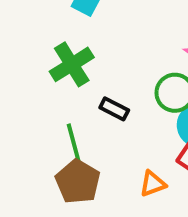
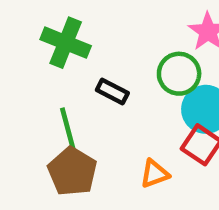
green cross: (72, 64) -> (66, 43), turned -36

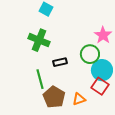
black rectangle: (112, 92) -> (60, 62), turned -40
brown pentagon: (72, 172) -> (54, 97), moved

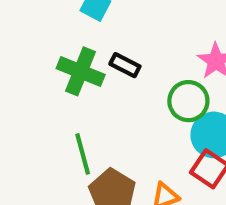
black rectangle: (60, 62) -> (125, 65), moved, turned 40

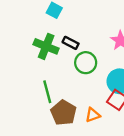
green circle: (188, 101) -> (86, 63), moved

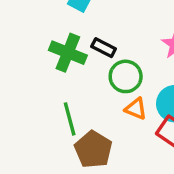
orange triangle: (93, 115) -> (136, 109), moved, turned 42

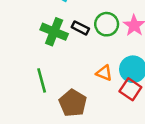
green circle: (126, 76) -> (107, 24), moved
green line: (70, 119) -> (42, 80), moved

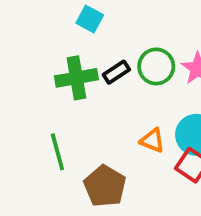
black rectangle: (80, 28) -> (116, 72), turned -60
green cross: (54, 32) -> (76, 78), turned -32

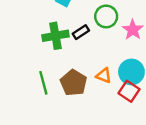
green circle: (156, 66) -> (106, 16), moved
brown pentagon: (105, 186) -> (74, 83), moved

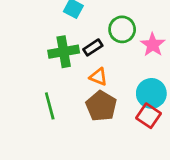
orange triangle: (104, 76) -> (98, 77), moved
brown pentagon: (74, 83) -> (101, 106), moved

